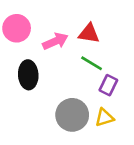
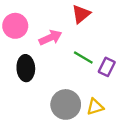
red triangle: (89, 33) -> (81, 14), moved, turned -48
purple rectangle: (108, 85) -> (107, 67), moved

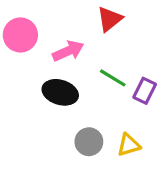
black ellipse: (26, 68) -> (60, 92), moved, turned -70
gray circle: (66, 104) -> (89, 142), size x0.7

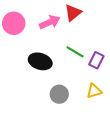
pink arrow: (68, 51) -> (50, 22), moved
yellow triangle: (129, 145) -> (94, 91), moved

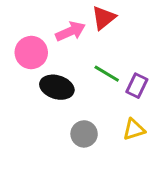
pink circle: (14, 23) -> (31, 52), moved

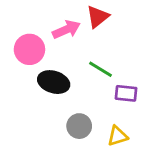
purple rectangle: (137, 86) -> (126, 93), moved, turned 70
yellow triangle: (134, 129) -> (118, 136), moved

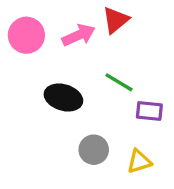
pink circle: (29, 49) -> (26, 35), moved

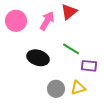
pink arrow: (79, 35) -> (47, 21), turned -36
yellow triangle: (139, 161) -> (78, 88), moved

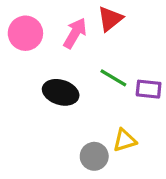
purple rectangle: (89, 66) -> (149, 89), moved
gray circle: (56, 89) -> (94, 156), moved

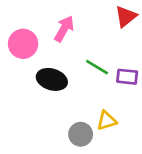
red triangle: (110, 19) -> (126, 16), moved
pink circle: (25, 33) -> (23, 44), moved

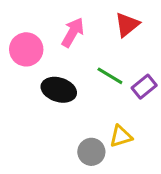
red triangle: (126, 16) -> (127, 25), moved
purple rectangle: (127, 77) -> (144, 87), turned -45

